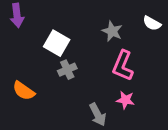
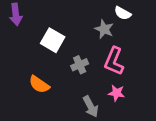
white semicircle: (152, 23) -> (123, 13), moved
gray cross: (67, 70) -> (80, 65), moved
orange semicircle: (24, 91) -> (39, 84), moved

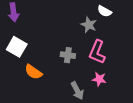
white square: (53, 40) -> (17, 47), moved
gray cross: (80, 65) -> (68, 55), turned 32

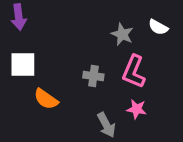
white semicircle: (104, 11) -> (158, 27), moved
white square: (17, 47) -> (23, 64), turned -30

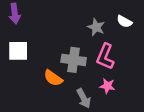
gray cross: (93, 76) -> (74, 60), size x1.5
orange semicircle: (46, 99) -> (53, 78), moved

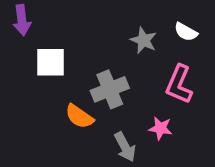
white square: (18, 51) -> (51, 62), moved
pink L-shape: (105, 57) -> (179, 84), moved
gray cross: (74, 60) -> (110, 89), turned -30

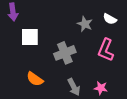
orange semicircle: (79, 116) -> (35, 79), moved
pink star: (160, 128) -> (101, 88), moved

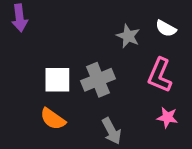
white square: (30, 37) -> (57, 80), moved
pink star: (101, 88) -> (167, 117), moved

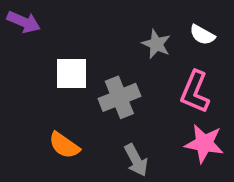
purple arrow: (20, 18) -> (24, 22), turned -60
white square: (57, 80) -> (72, 73), moved
pink star: (167, 117) -> (204, 143), size x1.5

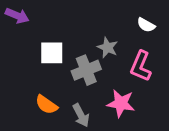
gray star: (156, 44) -> (108, 48), moved
pink star: (204, 143) -> (121, 103), moved
gray arrow: (136, 160) -> (81, 115), moved

